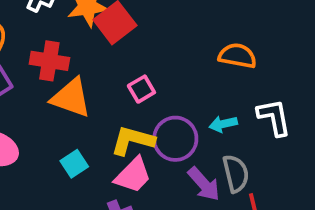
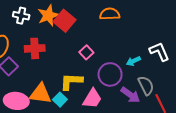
orange semicircle: (237, 56) -> (110, 14), moved
orange triangle: (71, 98) -> (40, 94), moved
yellow L-shape: (133, 140) -> (71, 81), moved

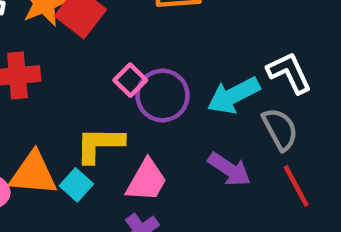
cyan arrow: (133, 61) -> (233, 95), size x1.6
purple circle: (110, 74) -> (163, 95), moved
gray semicircle: (146, 86) -> (280, 129), moved

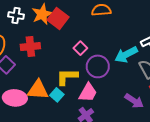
purple circle: (163, 95) -> (98, 66), moved
purple arrow: (229, 169) -> (134, 101), moved

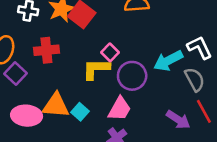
yellow L-shape: (67, 77) -> (96, 69), moved

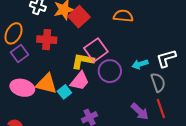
white L-shape: (200, 48) -> (166, 58), turned -90
pink square: (110, 52) -> (96, 50), size x1.6
cyan arrow: (168, 61) -> (140, 64), size x0.7
pink trapezoid: (120, 109) -> (80, 81), moved

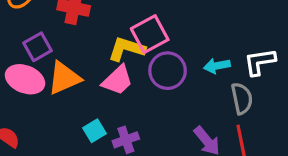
purple square: (19, 54) -> (37, 47), moved
orange triangle: (46, 84) -> (64, 78), turned -45
cyan square: (64, 92) -> (95, 131), moved

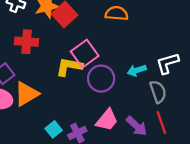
pink trapezoid: (118, 80) -> (107, 120), moved

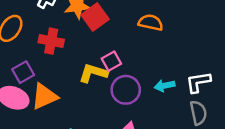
pink square: (85, 54) -> (111, 61), size x0.7
gray semicircle: (158, 92) -> (198, 113), moved

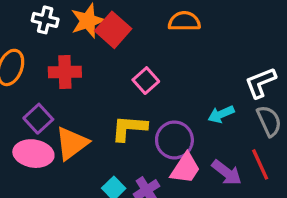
yellow L-shape: (93, 73) -> (129, 128), moved
cyan arrow: (165, 86) -> (221, 114), moved
purple circle: (126, 90) -> (174, 140), moved

